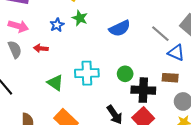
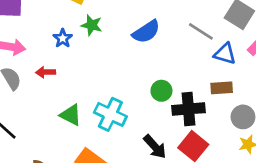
cyan cross: (87, 73) -> (110, 114), moved, turned 35

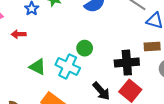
green circle: (161, 91) -> (85, 48), moved

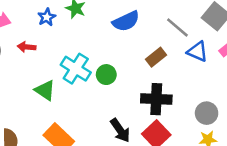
brown rectangle: (152, 47) -> (156, 57), moved, turned -42
cyan cross: (68, 66) -> (76, 69), moved

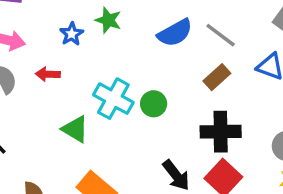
gray line: (177, 28) -> (221, 35), moved

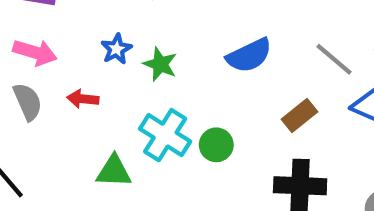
green star: (108, 20) -> (160, 64), moved
gray line: (221, 35) -> (334, 59), moved
green triangle: (75, 129) -> (114, 171), turned -32

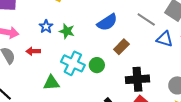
brown rectangle: (299, 115) -> (121, 47), moved

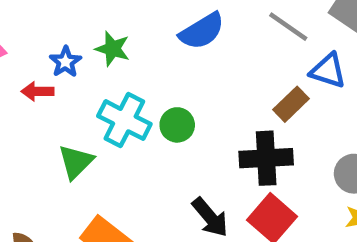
blue star: (46, 27) -> (65, 62), moved
brown rectangle: (121, 47) -> (291, 104), moved
green triangle: (51, 83) -> (76, 162), turned -42

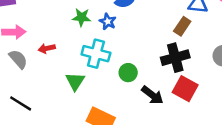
blue star: (65, 62) -> (108, 21), moved
green circle: (177, 125) -> (128, 73), moved

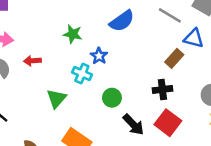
blue star: (108, 21) -> (99, 56), moved
cyan cross: (96, 54) -> (82, 73), size x0.7
black cross: (175, 58) -> (162, 89), size x0.7

